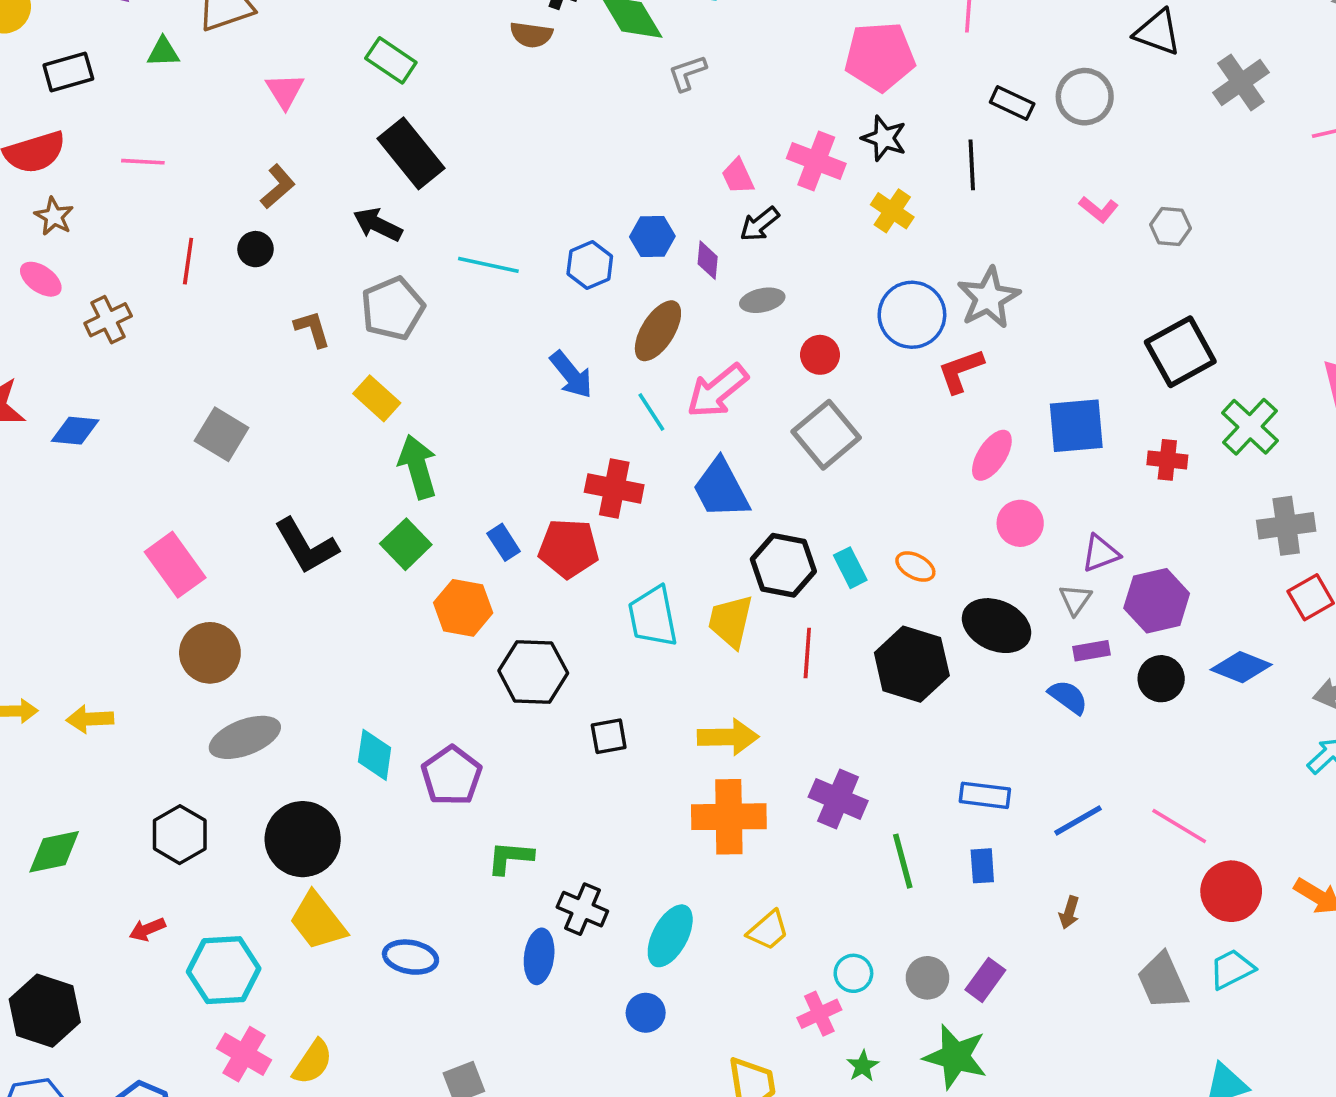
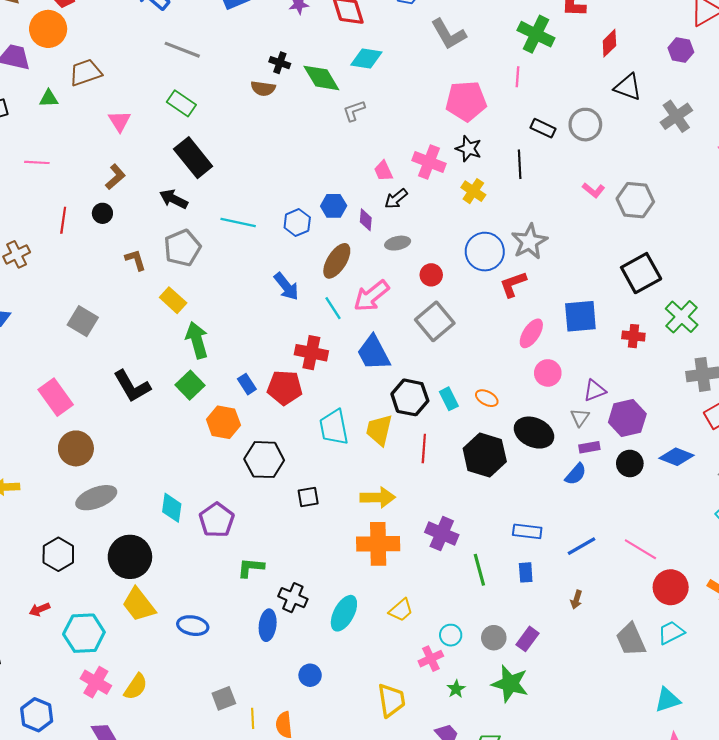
gray hexagon: (1170, 226) -> (635, 200), size x1.6
blue semicircle: (1068, 697) -> (576, 474), turned 95
blue circle: (646, 1013) -> (310, 675), moved

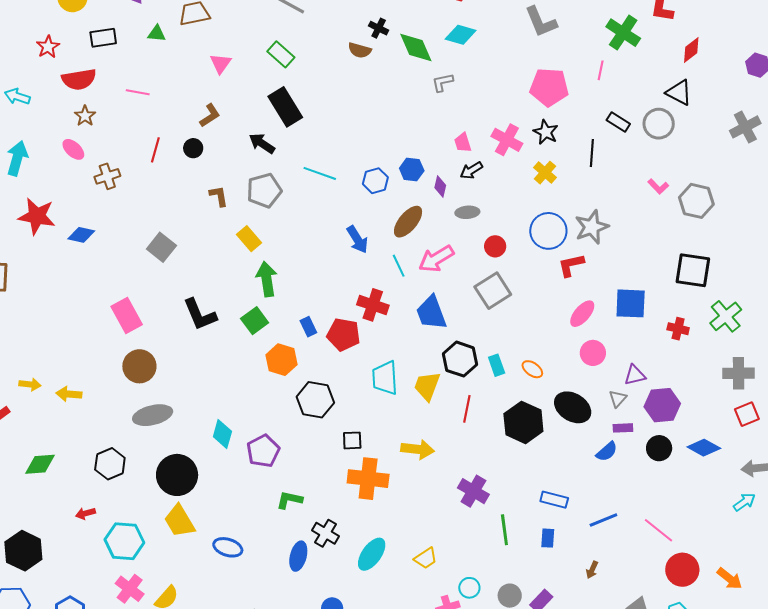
black triangle: (628, 87) -> (679, 93), moved
black square: (641, 273) -> (693, 270), turned 30
orange cross: (378, 544) -> (368, 479), moved

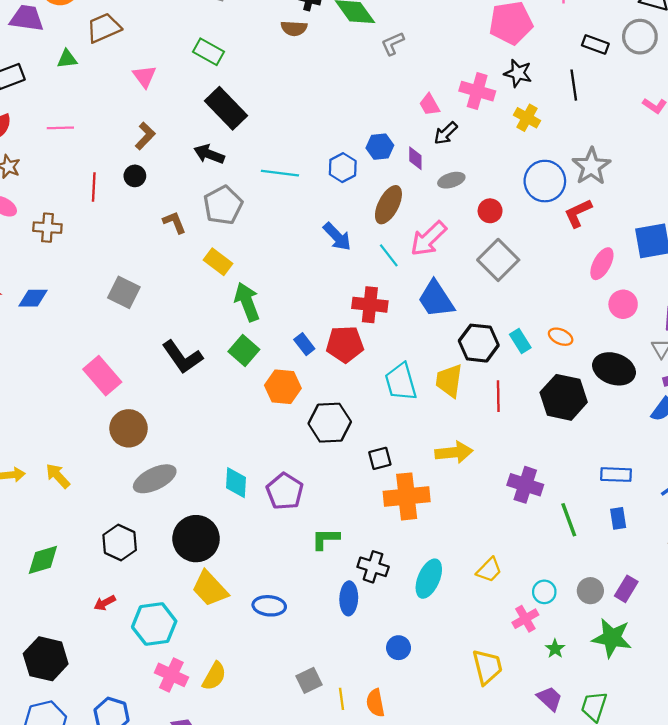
brown cross: (107, 176) -> (47, 228), turned 35
yellow arrow: (69, 394) -> (58, 476), turned 55

